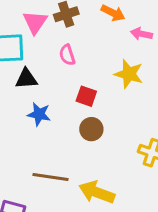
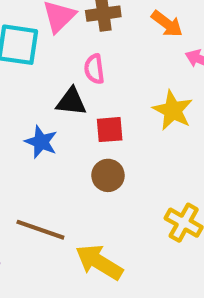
black triangle: (26, 79) -> (71, 102), moved
red square: (86, 96) -> (110, 130), turned -35

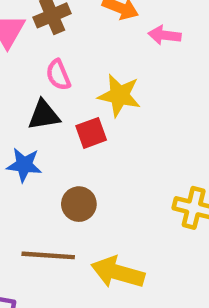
yellow star: (173, 110) -> (119, 95), moved
brown circle: (108, 175) -> (79, 204), moved

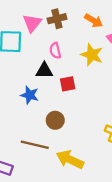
yellow star: (119, 95) -> (92, 55), moved

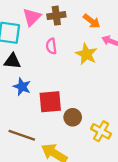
black triangle: (44, 70) -> (12, 61), moved
red square: (68, 84) -> (50, 102), moved, size x1.5
brown circle: (55, 120) -> (73, 117), moved

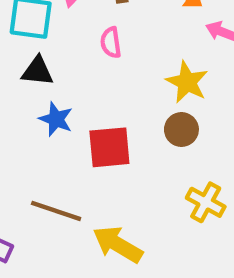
yellow star: (86, 54) -> (187, 82), moved
brown circle: (73, 117) -> (181, 130), moved

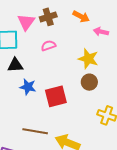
pink semicircle: (111, 43) -> (48, 46), turned 88

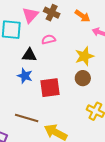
brown cross: (48, 17) -> (52, 13), turned 35
yellow star: (88, 59) -> (84, 56), turned 30
black triangle: (15, 65) -> (29, 55), moved

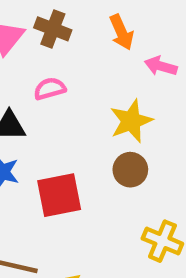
orange arrow: (82, 16) -> (121, 32), turned 35

